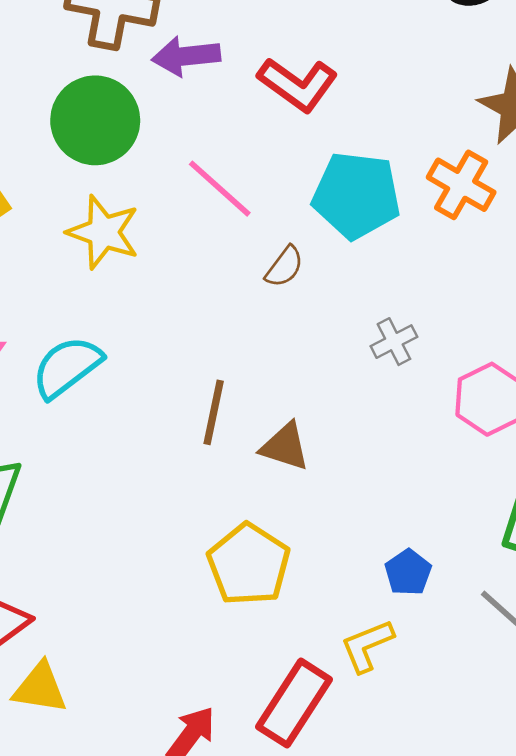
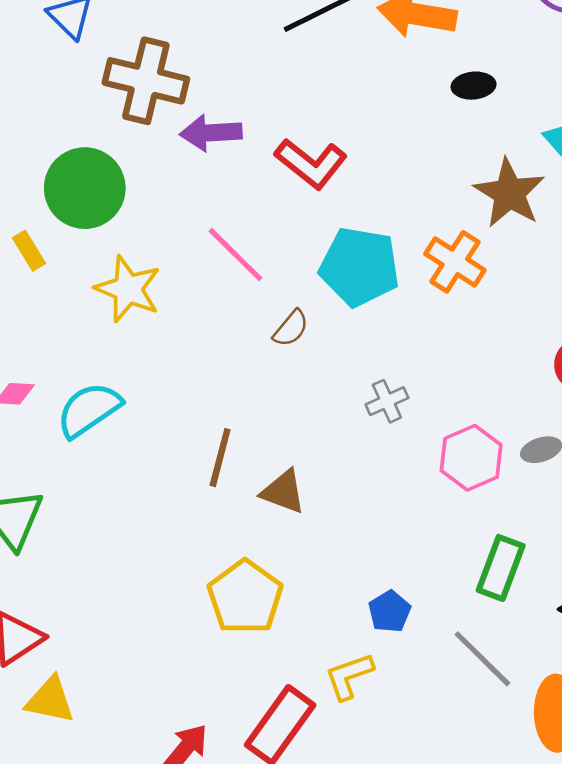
green circle: (95, 120) -> (85, 188), moved

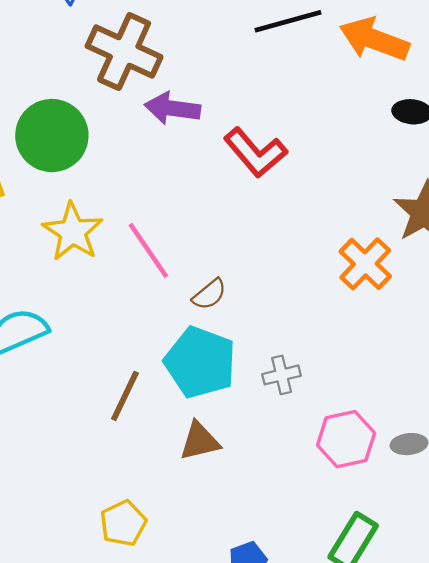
pink line: (236, 255) -> (148, 250), moved
cyan pentagon: (359, 267) -> (200, 362), moved
brown triangle: (283, 492) -> (200, 441), moved, turned -45
yellow pentagon: (245, 597) -> (123, 523), size x0.7

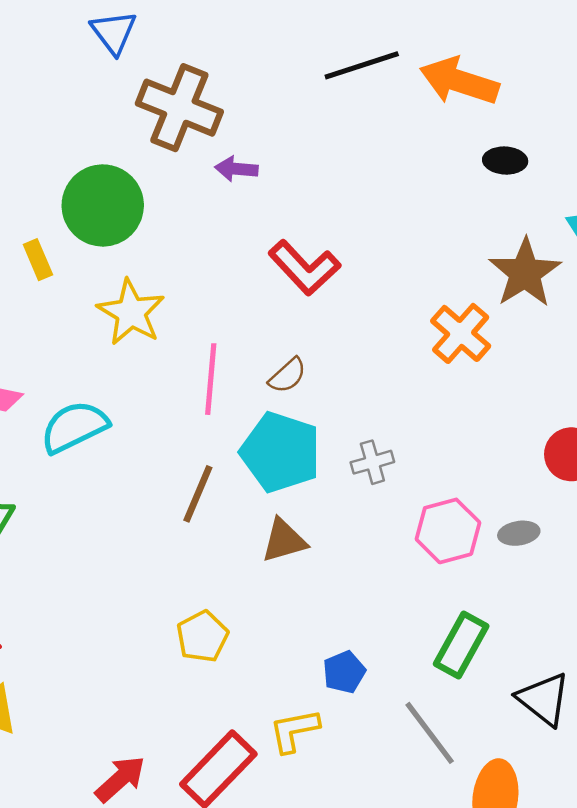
purple arrow: (172, 108) -> (236, 169), size x0.7
red L-shape: (255, 153) -> (305, 268), moved
pink line: (148, 250) -> (211, 379), moved, turned 42

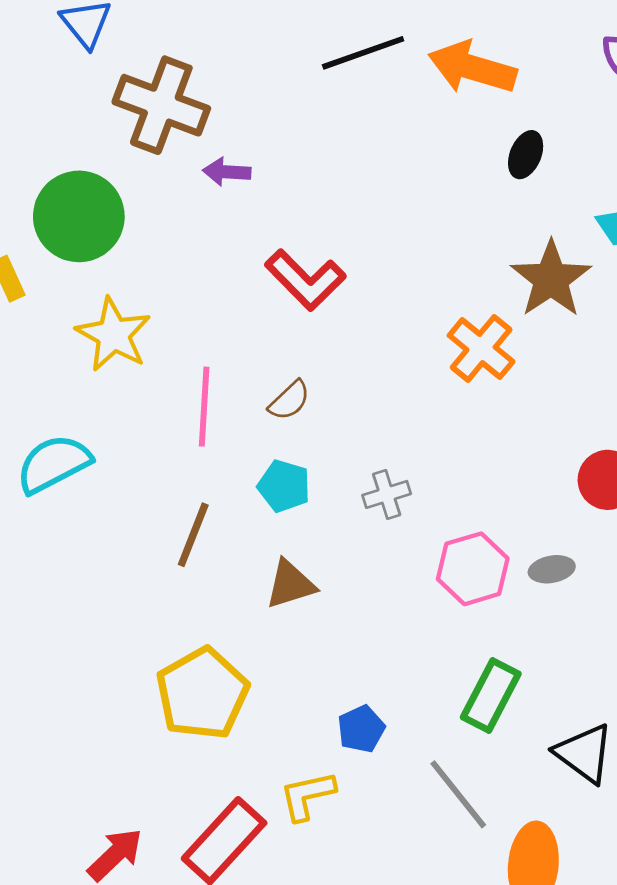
black ellipse: (505, 161) -> (526, 155), turned -69
cyan pentagon: (281, 452) -> (284, 486), size x0.6
yellow pentagon: (202, 637) -> (202, 694), size x1.6

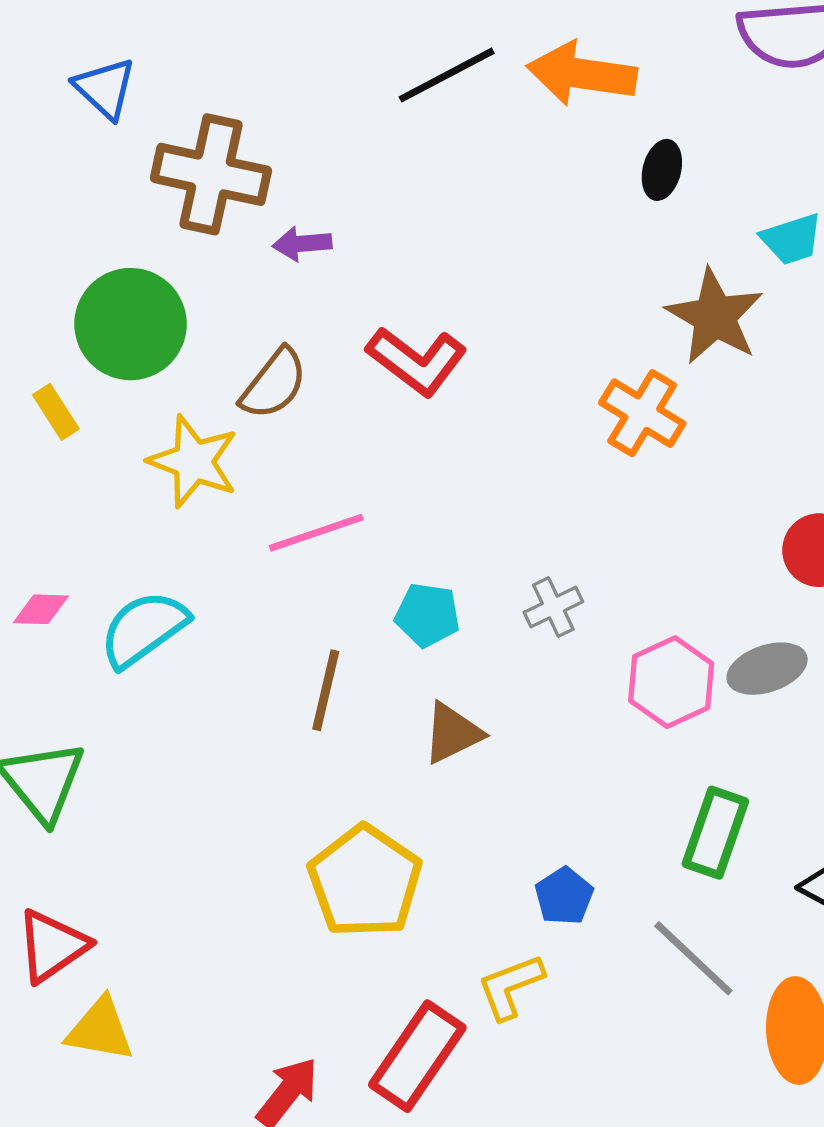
brown semicircle: (289, 400) -> (274, 384), moved, size x1.4
pink line: (204, 407) -> (316, 533), turned 76
gray ellipse: (552, 569) -> (767, 669), size x1.4

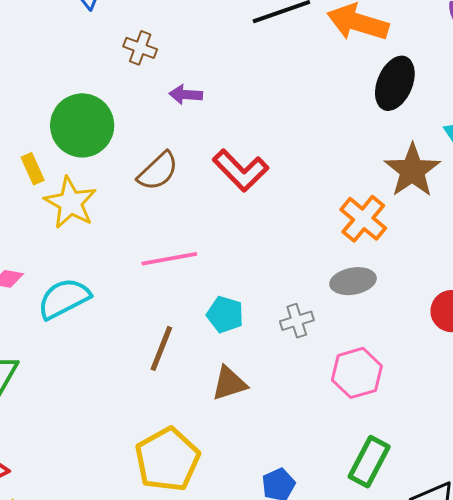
black ellipse: (662, 170) -> (395, 83), size x1.6
brown cross: (211, 174) -> (140, 48), size x0.5
yellow star: (193, 461) -> (70, 203), moved
gray ellipse: (767, 669) -> (353, 281), moved

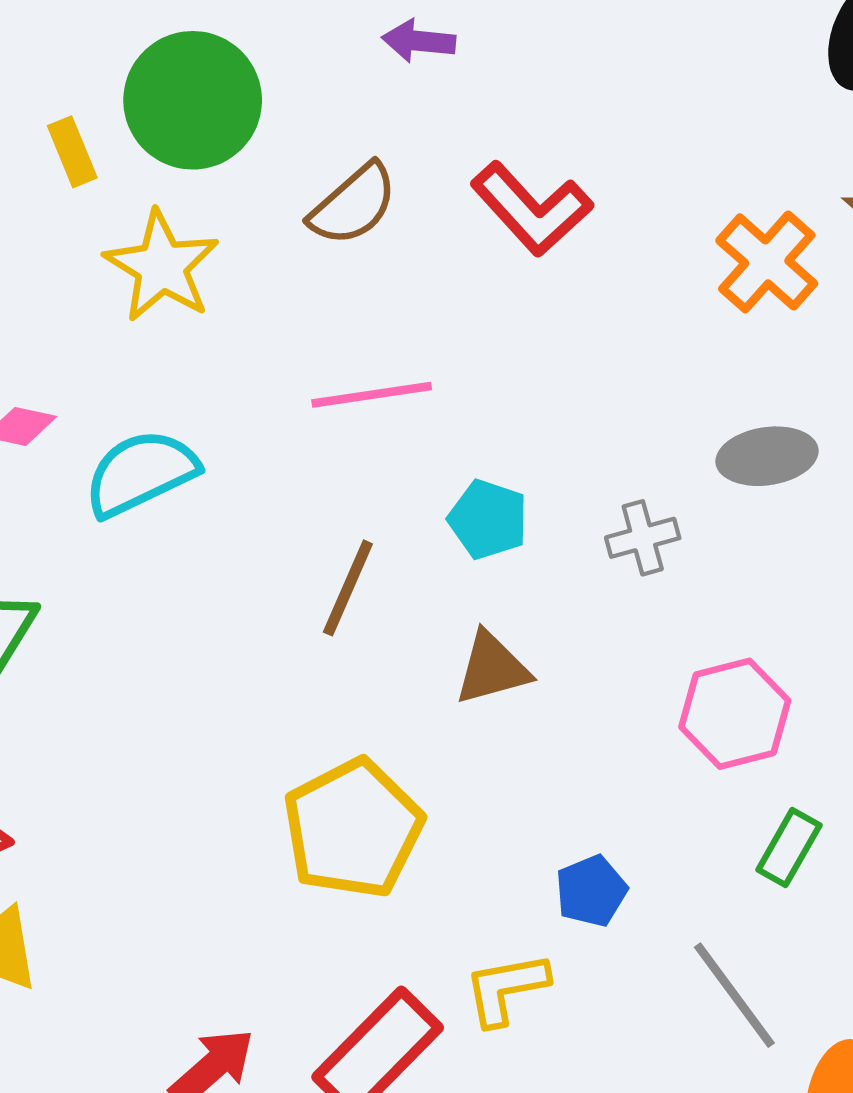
yellow rectangle: (33, 169) -> (72, 152), moved
orange cross: (363, 219) -> (767, 262), moved
pink hexagon: (357, 373) -> (735, 714), moved
green rectangle: (369, 462) -> (789, 848), size x0.7

